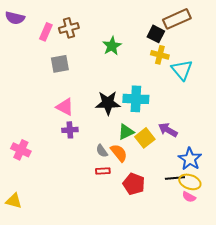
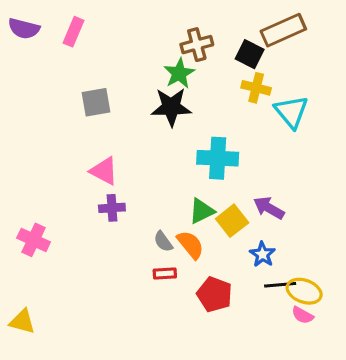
brown cross: (69, 28) -> (197, 45), moved
pink rectangle: (46, 32) -> (74, 32), moved
black star: (108, 103) -> (171, 107), moved
blue star: (190, 159) -> (262, 254), moved, size x0.7

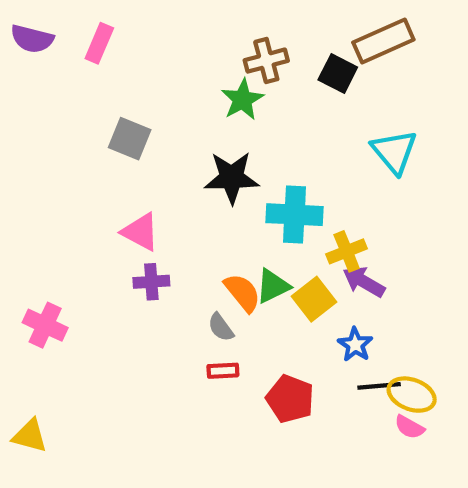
yellow cross: (256, 88) -> (347, 251), moved, turned -36
gray square: (96, 102) -> (130, 139), turned 32
black star: (171, 107) -> (232, 178), moved
orange semicircle: (190, 245) -> (242, 293), moved

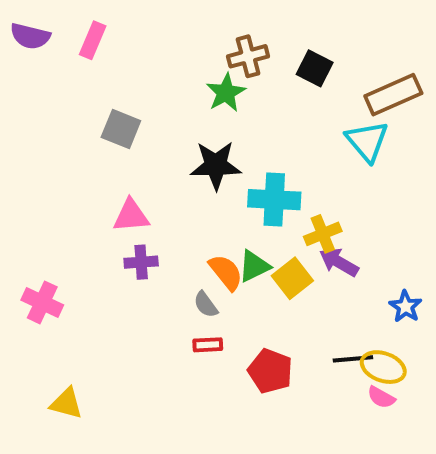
brown rectangle: (383, 41) -> (393, 95), moved
pink triangle: (140, 232) -> (131, 216), turned -33
blue star: (355, 345) -> (405, 307), moved
yellow triangle: (30, 436) -> (66, 403), moved

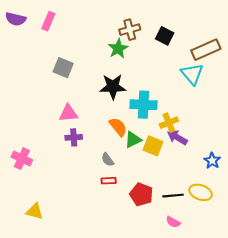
orange semicircle: (226, 272) -> (118, 127), moved
yellow square: (292, 278) -> (153, 146), turned -30
black line: (353, 359) -> (173, 196), moved
pink semicircle: (381, 397) -> (173, 222), moved

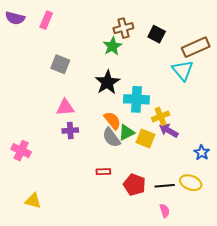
black star: (113, 87) -> (107, 82), turned -30
gray semicircle: (108, 160) -> (111, 137), moved, size x1.5
pink semicircle: (173, 222) -> (165, 211), turned -136

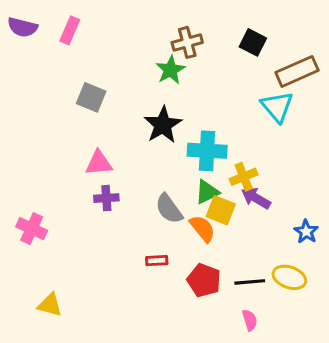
black square: (157, 34) -> (253, 42), moved
orange semicircle: (112, 120) -> (202, 229), moved
green triangle: (126, 132) -> (207, 192), moved

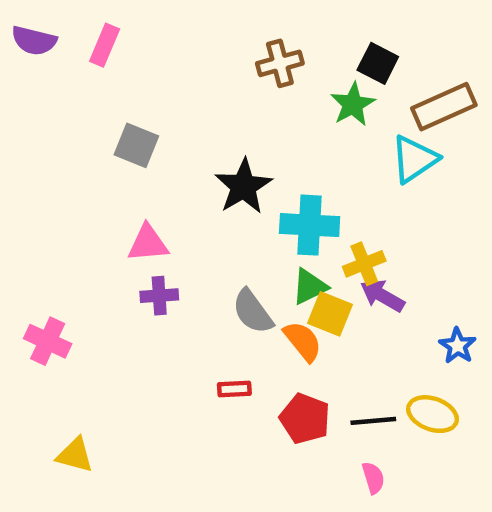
green star: (170, 70) -> (353, 104), moved
cyan triangle: (277, 107) -> (414, 159), turned 36

